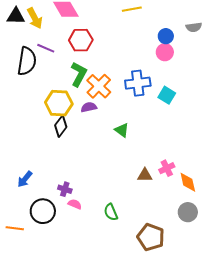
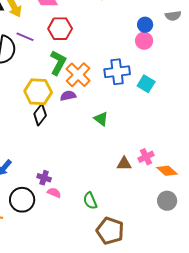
orange diamond: (188, 182) -> (167, 171), turned -35
brown pentagon: (151, 237) -> (110, 231), moved

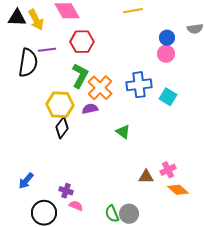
purple line: (25, 37) -> (47, 50), turned -30
orange diamond: (167, 171) -> (178, 190), moved
gray circle: (167, 201) -> (129, 214), moved

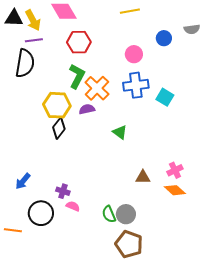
purple line: (47, 50) -> (34, 40), moved
pink circle: (166, 54) -> (134, 54), moved
pink cross: (168, 170) -> (175, 170), moved

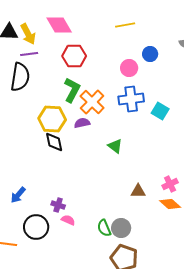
blue circle: (164, 38) -> (150, 54), moved
black diamond: (59, 128) -> (54, 142), turned -50

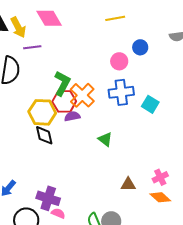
purple line: (29, 54) -> (32, 47), moved
red hexagon: (74, 56) -> (64, 101), moved
purple cross: (58, 205) -> (48, 198), size x1.6

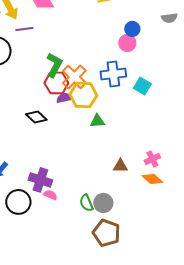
pink circle: (119, 61) -> (127, 43), moved
yellow hexagon: (42, 112) -> (83, 95), moved
black diamond: (44, 135) -> (36, 117), turned -35
green triangle: (105, 139) -> (97, 121), turned -42

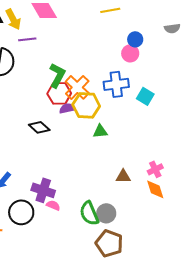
orange diamond: (152, 179) -> (155, 189), turned 30
green semicircle: (86, 203) -> (89, 213), size x1.4

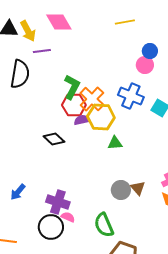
blue cross: (116, 84) -> (131, 96), turned 30
brown triangle: (123, 176) -> (138, 188), turned 49
black circle: (21, 212) -> (51, 227), moved
gray circle: (106, 213) -> (121, 190), moved

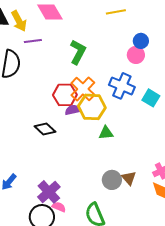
green L-shape: (72, 87) -> (78, 52), moved
purple cross: (58, 202) -> (49, 192), turned 30

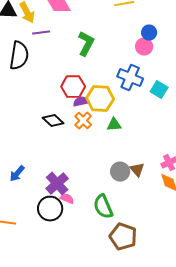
orange cross: (83, 89) -> (83, 121), moved, size x0.7

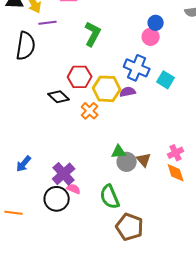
purple semicircle: (81, 102) -> (128, 92), moved
black diamond: (53, 121) -> (59, 97), moved
green triangle: (114, 125) -> (119, 152), moved

